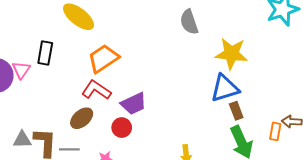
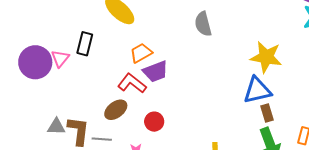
gray semicircle: (189, 22) -> (203, 24), moved
orange trapezoid: (103, 58) -> (141, 53), size x0.7
purple trapezoid: (134, 104) -> (156, 71), moved

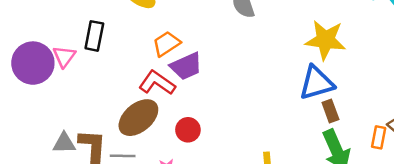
brown ellipse: (116, 110) -> (138, 118), size x1.4

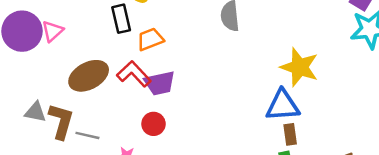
black rectangle: (94, 36) -> (121, 19), moved, turned -36
purple trapezoid: (186, 66) -> (160, 83), moved
brown ellipse: (138, 118) -> (89, 76), moved

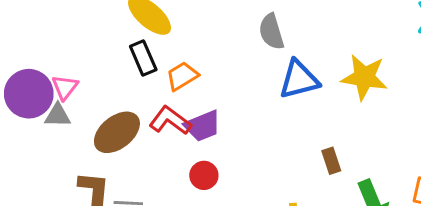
blue triangle: (283, 105) -> (299, 80), moved
gray triangle: (35, 112) -> (58, 115), moved
brown rectangle: (290, 134) -> (331, 161), moved

